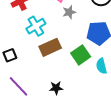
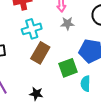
brown rectangle: (50, 47) -> (40, 53), turned -50

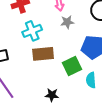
brown rectangle: (40, 53) -> (43, 54), turned 60
black star: (36, 94) -> (52, 95), moved

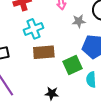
gray star: (67, 22) -> (79, 21), moved

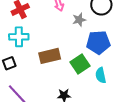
cyan cross: (33, 29) -> (19, 37), moved, turned 30

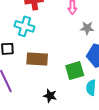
brown rectangle: (50, 56) -> (37, 59), moved

